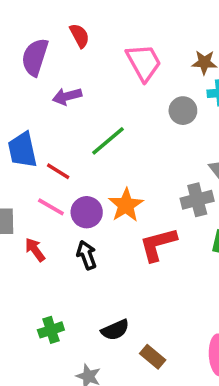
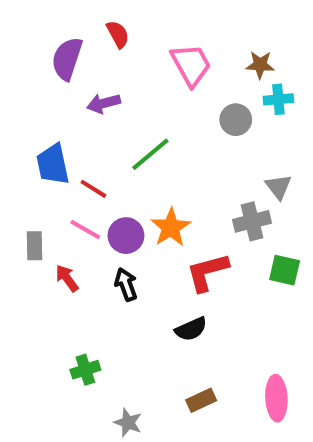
black semicircle: (115, 330) -> (191, 329), moved
brown rectangle: (153, 357) -> (201, 400), turned -65

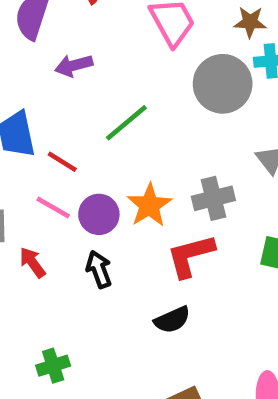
gray circle: (236, 120) -> (223, 84), size x1.6
gray cross: (252, 221) -> (213, 198), moved

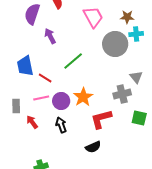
purple arrow: (74, 65) -> (50, 36), turned 77
gray cross: (213, 198) -> (122, 94), moved
pink line: (53, 208) -> (41, 98), turned -42

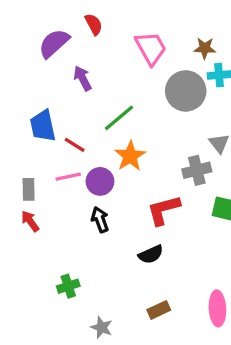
purple semicircle: (32, 14) -> (54, 43), turned 30
orange star: (83, 97) -> (130, 156), moved
red arrow: (32, 122) -> (30, 221), moved

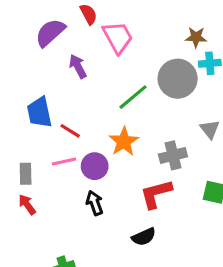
pink trapezoid: (151, 48) -> (118, 37), moved
green line: (119, 118) -> (133, 97), moved
gray cross: (197, 170) -> (173, 155), moved

